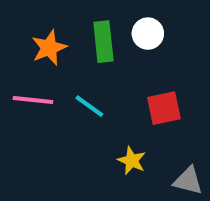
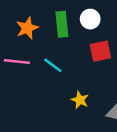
red square: (164, 108) -> (100, 51), moved

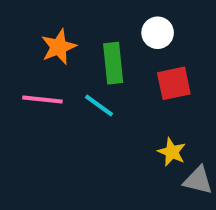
green rectangle: (62, 24) -> (113, 63), moved
yellow star: (80, 100) -> (172, 152), moved

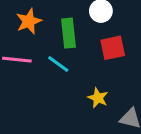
yellow star: (172, 152) -> (98, 98), moved

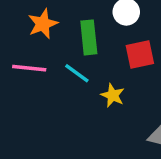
yellow star: (98, 98) -> (113, 95), moved

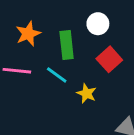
red square: (140, 54) -> (109, 59), turned -30

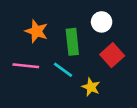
orange star: (28, 34) -> (36, 31), turned -30

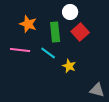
white circle: (102, 22) -> (70, 12), moved
red square: (112, 55) -> (80, 32), moved

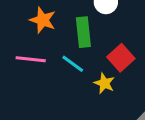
red square: (80, 32) -> (121, 58), moved

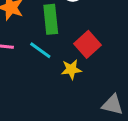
yellow star: (104, 83) -> (71, 69), turned -30

